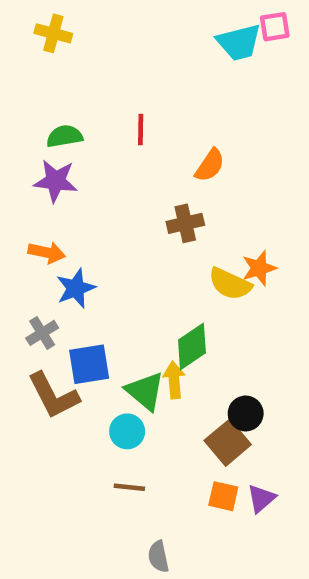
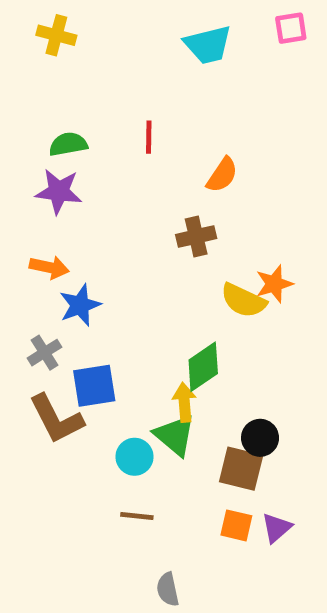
cyan trapezoid: (239, 42) -> (208, 45), moved
green triangle: (145, 391) -> (175, 435), moved
brown square: (228, 443) -> (241, 469), turned -36

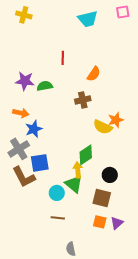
green semicircle: (68, 144) -> (45, 86), moved
gray cross: (45, 353) -> (19, 149), size x1.5
black circle: (260, 438) -> (110, 175), moved

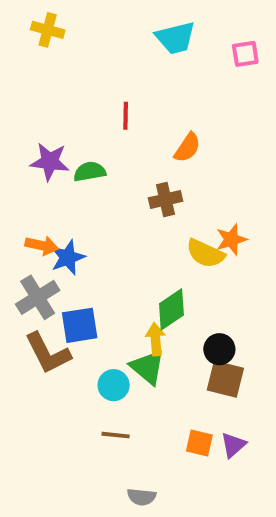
pink square: (123, 12) -> (245, 54), moved
orange arrow: (21, 113) -> (42, 245), moved
brown square: (102, 198) -> (225, 379), moved
gray semicircle: (71, 249) -> (142, 497), turned -72

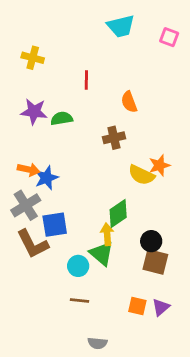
yellow cross: (48, 30) -> (33, 58), moved
pink square: (245, 54) -> (169, 37), turned 30
orange semicircle: (187, 148) -> (129, 102), turned 125

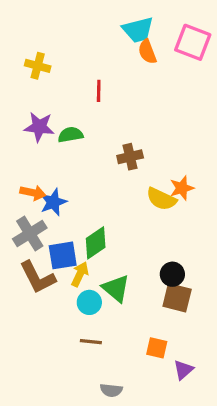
pink square: (169, 37) -> (193, 42), size x1.6
orange semicircle: (129, 102) -> (147, 52), moved
green diamond: (118, 214) -> (96, 243), moved
yellow arrow: (107, 234) -> (80, 274), moved, turned 30
purple triangle: (161, 307) -> (183, 370), moved

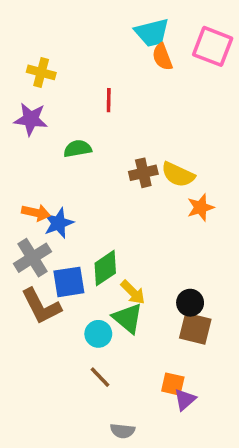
purple star: (39, 127) -> (31, 119), moved
yellow semicircle: (161, 199) -> (178, 175), moved
yellow arrow: (80, 274) -> (133, 292), moved, turned 110
brown line: (91, 342) -> (100, 377), turned 40
purple triangle: (183, 370) -> (185, 400), moved

